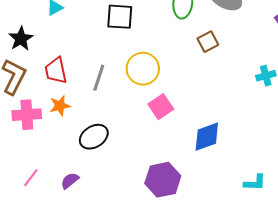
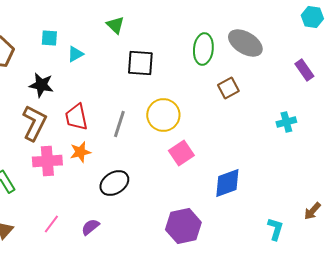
black star: (21, 39) -> (41, 85), turned -30
cyan L-shape: (255, 183) -> (275, 229), turned -75

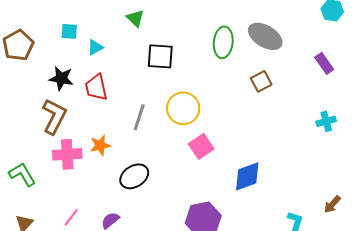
brown square: (228, 88) -> (261, 81), moved
red trapezoid: (76, 117) -> (96, 87), moved
cyan cross: (286, 122) -> (326, 121), moved

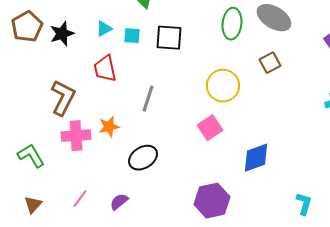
cyan square: (69, 31) -> (132, 36), moved
black star: (61, 78) -> (62, 34), moved, turned -30
yellow circle: (183, 108) -> (223, 86), moved

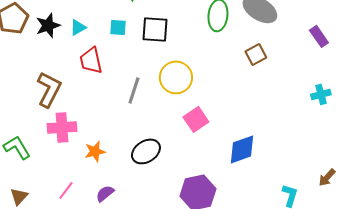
cyan triangle: (104, 29) -> (78, 27), moved
yellow circle: (223, 86) -> (176, 77), moved
orange star: (109, 127) -> (95, 151), moved
black ellipse: (143, 158) -> (146, 151), moved

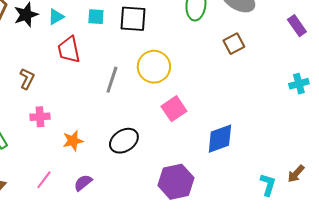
brown L-shape: (49, 89) -> (27, 79), size x0.6
pink cross: (62, 127) -> (40, 117), size x0.7
brown arrow: (327, 177) -> (296, 174), moved

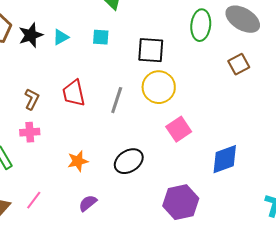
black square: (133, 19) -> (151, 50), moved
red trapezoid: (69, 50) -> (74, 93), moved
pink cross: (40, 117) -> (30, 132), moved
pink line: (44, 180) -> (34, 200), moved

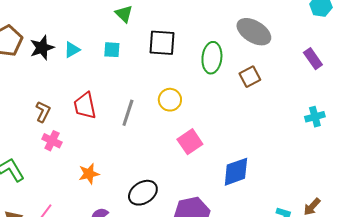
green ellipse: (201, 25) -> (212, 58), moved
black square: (151, 50) -> (162, 43), moved
yellow circle: (159, 87) -> (170, 100), size x0.7
pink cross: (30, 132) -> (52, 141), moved, turned 30
black ellipse: (129, 161) -> (143, 193), moved

